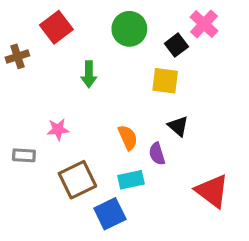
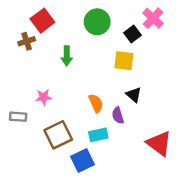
brown cross: (17, 56) -> (27, 41), moved

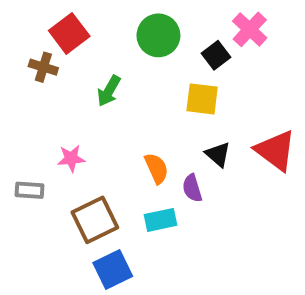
brown cross: (27, 41) -> (43, 67), turned 35
green arrow: (67, 56) -> (109, 91), turned 30
red triangle: (159, 143) -> (276, 150), moved
blue square: (83, 160) -> (113, 270), moved

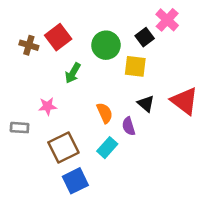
red square: (69, 33) -> (58, 37), moved
green circle: (158, 35) -> (106, 45), moved
green arrow: (109, 91) -> (73, 73), moved
cyan rectangle: (160, 220) -> (107, 148), turned -36

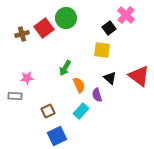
brown cross: (29, 45) -> (22, 34), turned -32
green circle: (106, 45) -> (66, 18), moved
green arrow: (73, 73) -> (65, 68), moved
pink star: (47, 106) -> (27, 78), moved
brown square: (63, 148) -> (48, 111), size x0.6

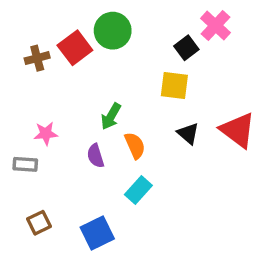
purple semicircle: (97, 95) -> (95, 156), moved
brown square: (48, 111) -> (39, 223), moved

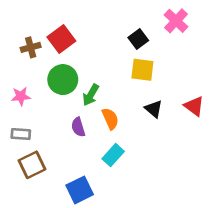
green circle: (113, 31) -> (63, 80), moved
black square: (186, 48) -> (138, 39), moved
red triangle: (238, 130) -> (194, 106), size x0.7
pink star: (46, 134) -> (21, 96), moved
brown square: (39, 223) -> (32, 165), moved, size x1.4

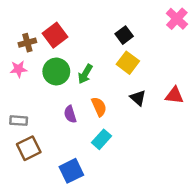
pink cross: (176, 21) -> (177, 19), moved
yellow square: (142, 70) -> (128, 63), turned 30
green arrow: (91, 95) -> (85, 74), moved
pink star: (21, 96) -> (19, 69), moved
red triangle: (194, 106) -> (174, 95), turned -30

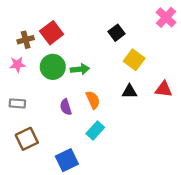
yellow square: (128, 63) -> (134, 60), moved
green arrow: (85, 74) -> (80, 69), turned -126
black triangle: (138, 98) -> (129, 92), turned -42
gray rectangle: (19, 121) -> (17, 103), moved

